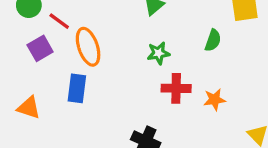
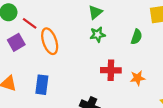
green star: (158, 53) -> (98, 35), moved
blue rectangle: (77, 88) -> (42, 85), moved

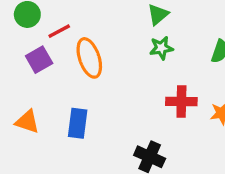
red line: (30, 23) -> (59, 31), turned -64

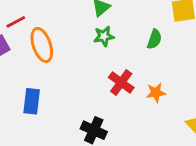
red cross: (181, 102) -> (121, 83), turned 35

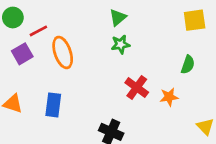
green semicircle: (154, 39) -> (188, 65), moved

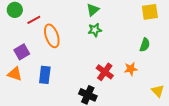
purple square: (22, 54) -> (22, 52), moved
red cross: (137, 87) -> (105, 72), moved

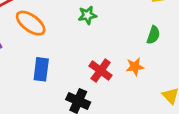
orange ellipse: (52, 36) -> (31, 23), turned -35
blue rectangle: (45, 75) -> (41, 69), moved

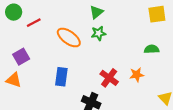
orange ellipse: (31, 23) -> (69, 38), moved
green semicircle: (153, 35) -> (152, 49), turned -112

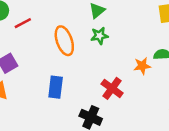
orange ellipse: (69, 38) -> (64, 41), turned 35
orange star: (137, 75) -> (142, 66), moved

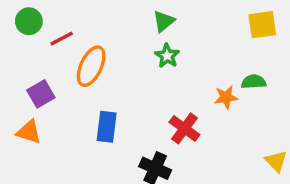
green star: (99, 36) -> (167, 56), turned -30
orange ellipse: (64, 41) -> (91, 66), moved, turned 44

